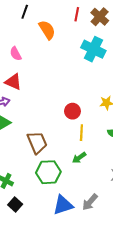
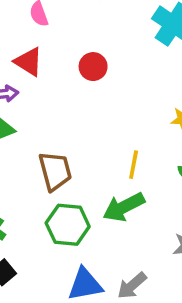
red circle: (72, 111) -> (93, 67), moved
green arrow: (79, 158) -> (124, 207), size x1.6

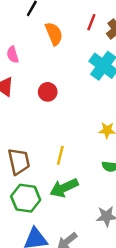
yellow line: (134, 165) -> (60, 155), moved

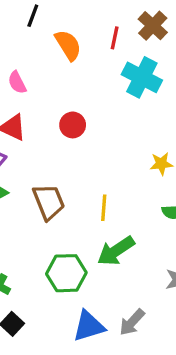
red line: (91, 22) -> (115, 38), moved
brown trapezoid: (19, 161) -> (49, 202), moved

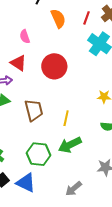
red circle: (73, 125) -> (54, 66), size x1.6
blue triangle: (89, 326) -> (26, 183), moved, turned 35

